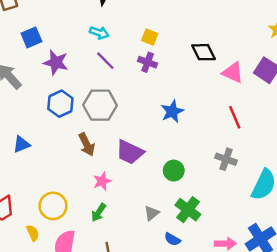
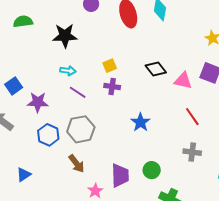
yellow square: (150, 37) -> (110, 66), turned -32
purple trapezoid: (130, 152) -> (120, 175), moved, turned -105

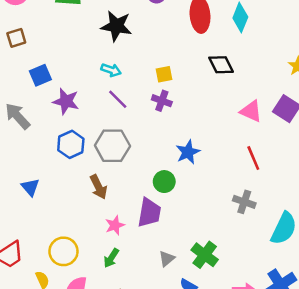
black diamond: (156, 69) -> (221, 65), moved
green circle: (152, 170) -> (164, 182), moved
blue triangle: (24, 175) -> (30, 187), turned -49

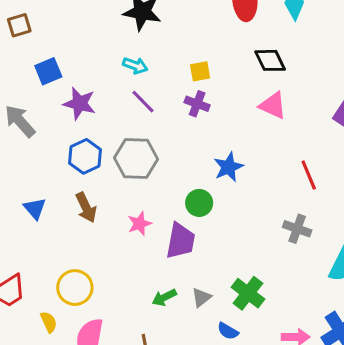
pink triangle: (251, 111) -> (273, 105), moved
brown arrow: (98, 187) -> (86, 207), moved
pink star: (115, 225) -> (139, 224), moved
green arrow: (111, 258) -> (164, 297), moved, turned 30

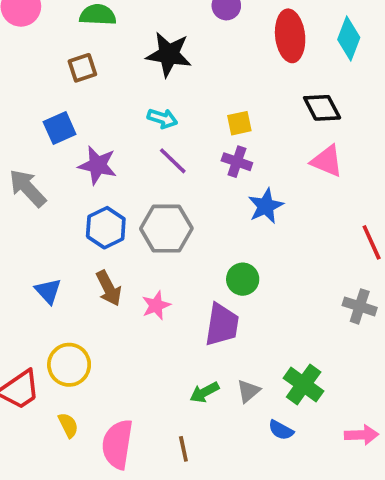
brown square: (19, 25) -> (82, 68), moved
blue star: (229, 167) -> (266, 206), moved
pink star: (139, 224) -> (156, 305), moved
yellow circle: (75, 288) -> (69, 365), moved

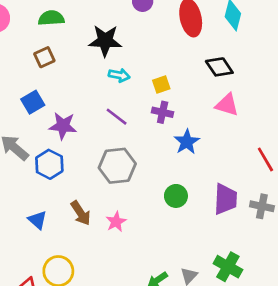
cyan arrow: (162, 118) -> (119, 75), moved
blue hexagon: (106, 228) -> (49, 164), moved
purple trapezoid: (222, 325) -> (225, 199), moved

